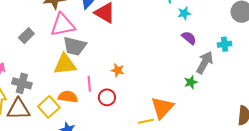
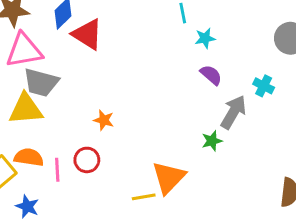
cyan cross: (224, 44) -> (264, 86), turned 32
pink line: (89, 84) -> (57, 170), moved

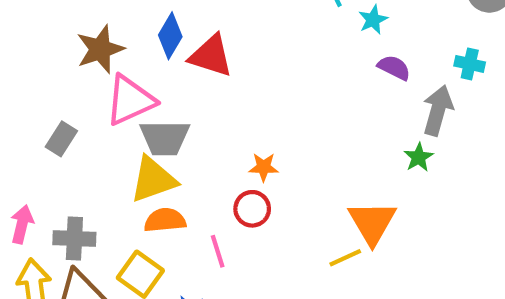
orange semicircle: (29, 157) -> (165, 220), moved
red circle: (87, 160) -> (252, 209), moved

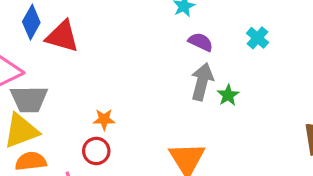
cyan cross: (470, 64) -> (257, 38), turned 30
gray arrow: (438, 110) -> (202, 82), moved
green star: (419, 157) -> (228, 95), moved

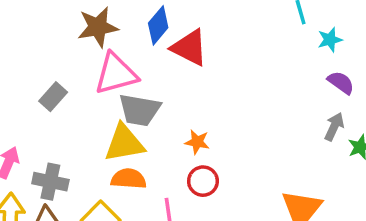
gray arrow: (202, 82) -> (334, 127), size x0.7
orange star: (104, 119) -> (197, 142), moved

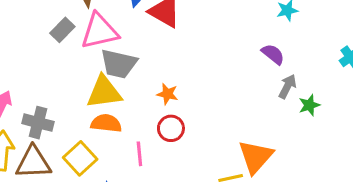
purple semicircle: (341, 83) -> (273, 54), moved
gray rectangle: (53, 97) -> (62, 30), moved

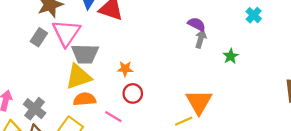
pink triangle: (99, 31) -> (66, 33), turned -32
gray arrow: (288, 86) -> (201, 39), moved
gray cross: (38, 123) -> (35, 109), turned 35
pink line: (139, 154) -> (113, 117), turned -42

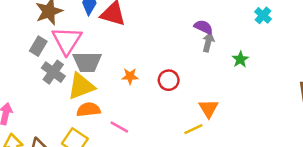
red circle: (133, 93) -> (169, 80), moved
orange triangle: (199, 102) -> (209, 108), size x0.7
gray cross: (35, 109) -> (53, 72), moved

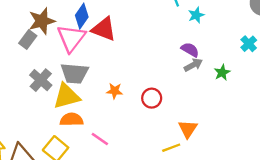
pink triangle: (67, 40) -> (71, 38), moved
gray arrow: (208, 42) -> (193, 65), turned 42
gray rectangle: (38, 46) -> (28, 40), moved
green star: (240, 59) -> (222, 73), moved

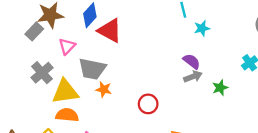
pink triangle: (71, 38) -> (67, 46), moved, size x0.6
gray trapezoid: (75, 73) -> (92, 69), moved
orange star: (115, 91) -> (104, 89), moved

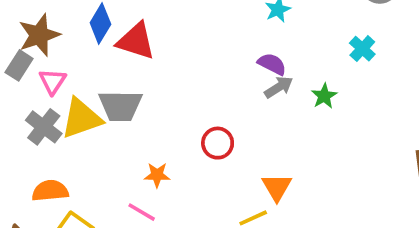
pink triangle: (67, 46) -> (53, 81), moved
orange star: (104, 89) -> (157, 175), moved
yellow triangle: (65, 92) -> (81, 118), moved
orange semicircle: (67, 115) -> (50, 191), moved

